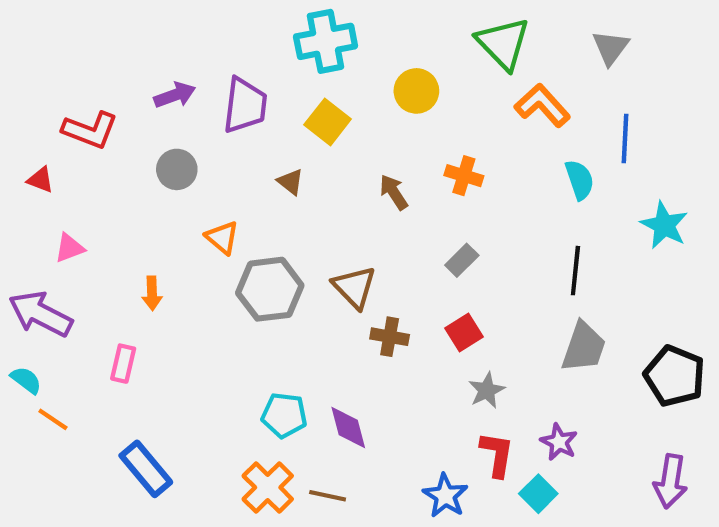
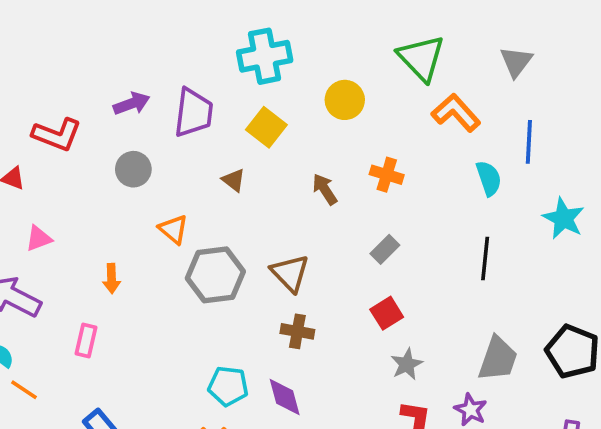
brown cross: (390, 337) -> (297, 331), moved
gray trapezoid: (584, 347) -> (498, 359), moved

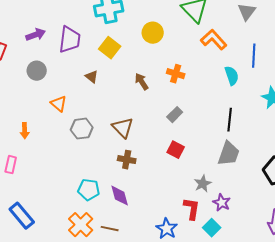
gray hexagon: (215, 275) -> (82, 129), size x0.7
red square: (387, 313) -> (176, 150), turned -30
gray trapezoid: (498, 359) -> (229, 154), moved
gray star: (407, 364) -> (203, 184), moved

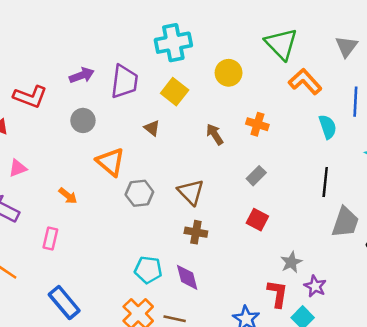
orange triangle: (59, 104) -> (111, 162), size x1.4
orange arrow: (25, 131) -> (68, 196), turned -49
gray trapezoid: (229, 154) -> (345, 222), moved

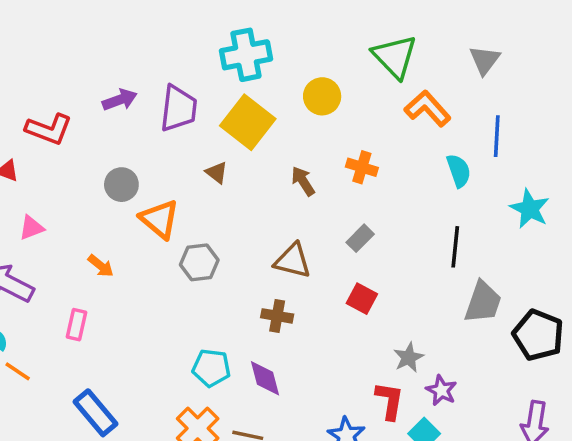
yellow square: (175, 92) -> (248, 122), size x1.4
gray circle: (83, 120) -> (121, 185), moved
brown triangle: (191, 192) -> (293, 261), moved, turned -32

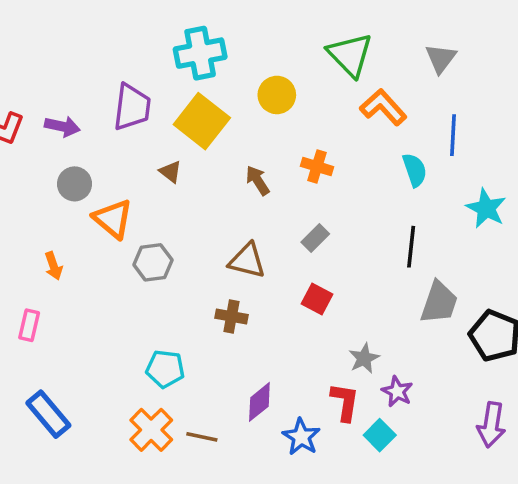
purple arrow: (120, 100) -> (62, 126), moved, turned 32
orange arrow: (101, 266) -> (54, 266), turned 32
purple diamond: (265, 378) -> (259, 402), moved, turned 66

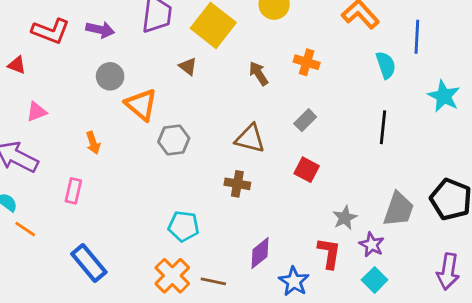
gray trapezoid: (439, 303) -> (399, 209), moved
cyan square: (380, 435) -> (375, 280), moved

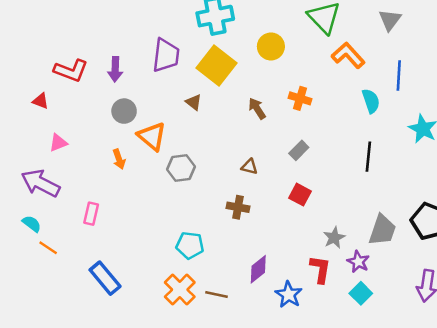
purple arrow: (100, 30) -> (115, 69), turned 80
brown triangle: (250, 139) -> (249, 167), size x0.6
orange arrow: (93, 143) -> (119, 159), moved

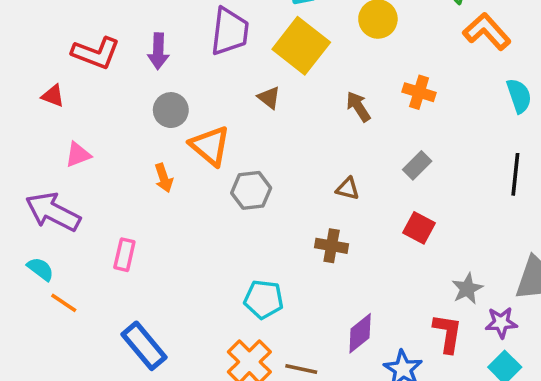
purple star: (358, 262) -> (501, 323), turned -30

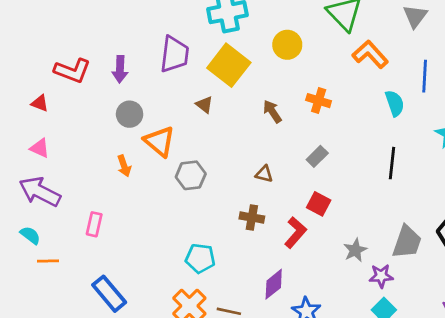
pink triangle: (78, 155) -> (40, 148), moved, turned 45
orange line: (64, 303) -> (48, 261), turned -35
red L-shape: (448, 333) -> (295, 232), moved, turned 32

